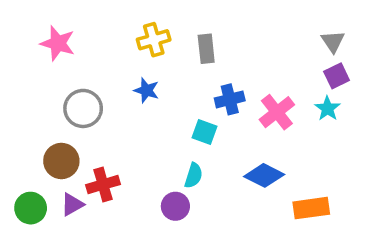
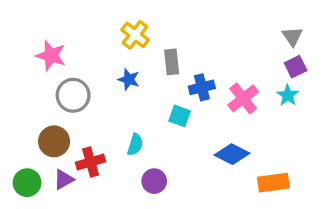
yellow cross: (154, 40) -> (135, 35), turned -36
pink star: (58, 43) -> (51, 56), moved
gray rectangle: (206, 49) -> (172, 62), moved
cyan semicircle: (194, 175) -> (135, 145), moved

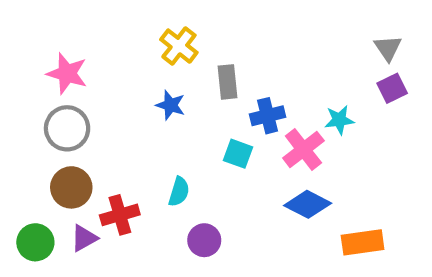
gray circle: (73, 95) -> (67, 128), moved
cyan star: (288, 95) -> (339, 120), moved, turned 30
pink cross: (243, 98) -> (303, 149), moved

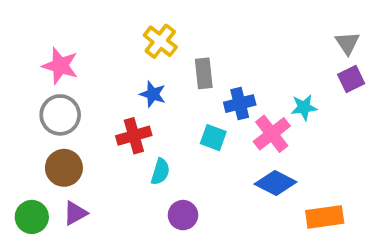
red cross: (120, 215) -> (134, 136), moved

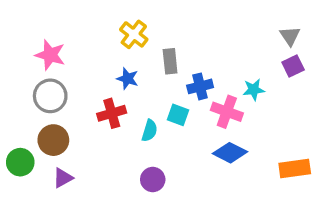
pink cross: (272, 134) -> (227, 112), turned -32
cyan semicircle: (160, 172) -> (150, 131), moved
green circle: (32, 217) -> (20, 162), moved
orange rectangle: (325, 217) -> (295, 168), moved

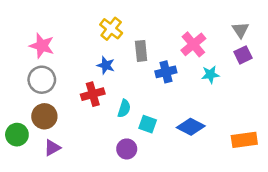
pink cross: (227, 112) -> (193, 44), moved, turned 30
cyan square: (178, 115) -> (148, 124), moved

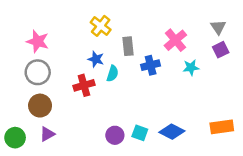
cyan semicircle: (124, 108) -> (113, 73), moved
cyan square: (148, 124) -> (140, 133), moved
blue diamond: (191, 127) -> (172, 132), moved
green circle: (17, 135) -> (15, 138), moved

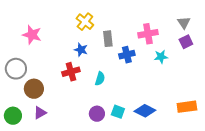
pink cross: (175, 40) -> (148, 34), turned 30
gray circle: (38, 72) -> (16, 69), moved
cyan semicircle: (113, 73) -> (100, 79), moved

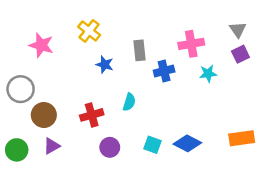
yellow cross: (85, 22) -> (89, 31), moved
red cross: (71, 72) -> (92, 115), moved
purple circle: (97, 114) -> (110, 147), moved

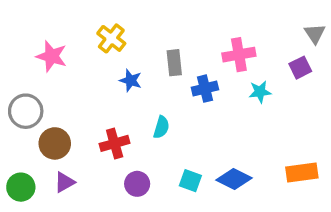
gray triangle: (238, 30) -> (315, 34), moved

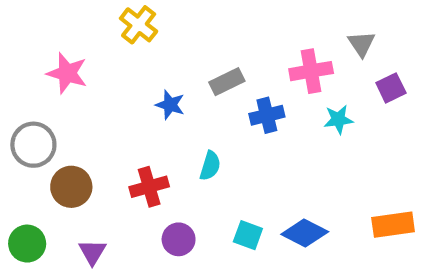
gray triangle: (315, 34) -> (362, 44), moved
yellow cross: (111, 38) -> (139, 25), moved
gray rectangle: (174, 63) -> (227, 82), turned 70
purple triangle: (64, 182) -> (92, 252), moved, turned -30

